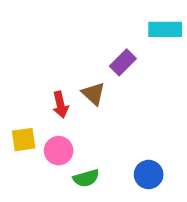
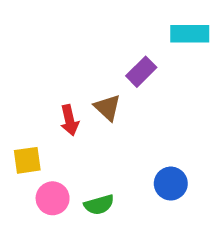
pink circle: (59, 151) -> (53, 198), moved
blue circle: (149, 174) -> (171, 184), moved

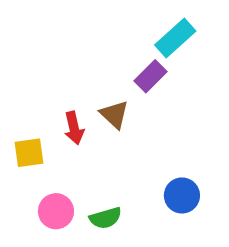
cyan rectangle: (190, 34) -> (175, 38), moved, turned -42
yellow square: (27, 160) -> (29, 153), moved

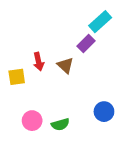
red arrow: (74, 128) -> (39, 62), moved
yellow square: (29, 153) -> (17, 77), moved

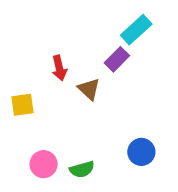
red arrow: (39, 62) -> (59, 68), moved

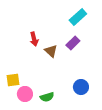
purple rectangle: (117, 59) -> (73, 43), moved
yellow square: (23, 105) -> (13, 80), moved

